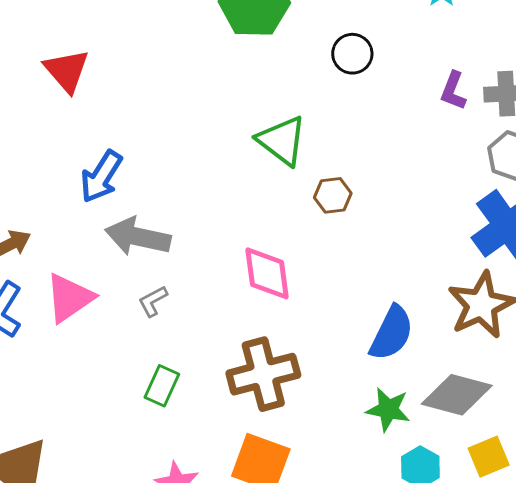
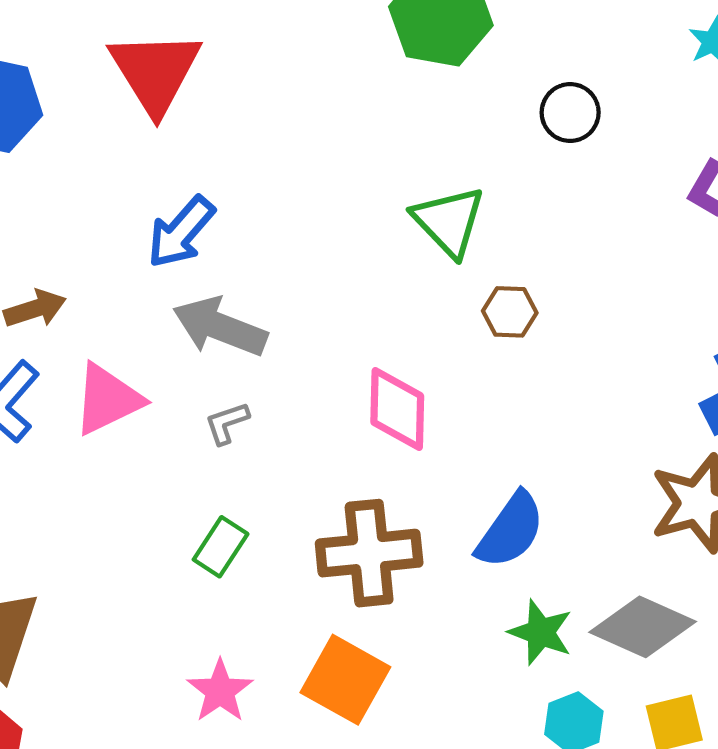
red triangle: (67, 71) -> (155, 72), size x1.4
blue semicircle: (392, 333) -> (510, 530), moved

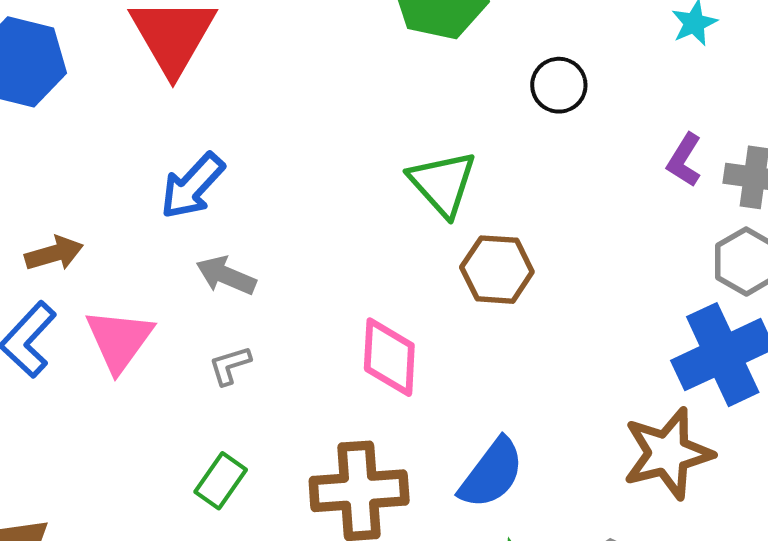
brown hexagon: (510, 312) -> (497, 270), size x1.4
gray arrow: (220, 327) -> (226, 275), size x0.7
pink triangle: (107, 399) -> (119, 340), turned -30

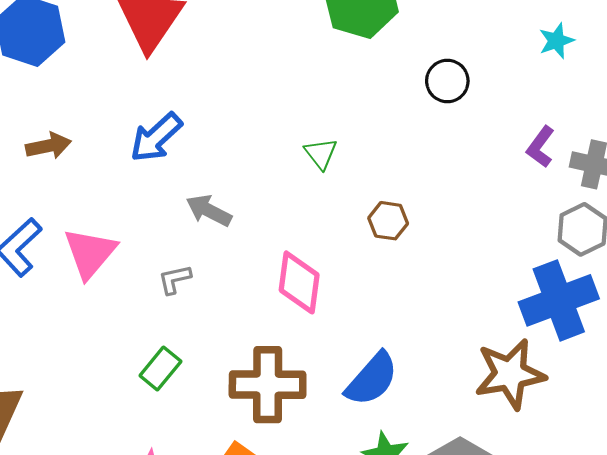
green triangle: (443, 183) -> (321, 154), moved, size x0.6
brown arrow: (54, 253) -> (48, 146), moved
brown hexagon: (497, 270) -> (388, 221), size x0.7
gray arrow: (226, 275) -> (209, 211), moved

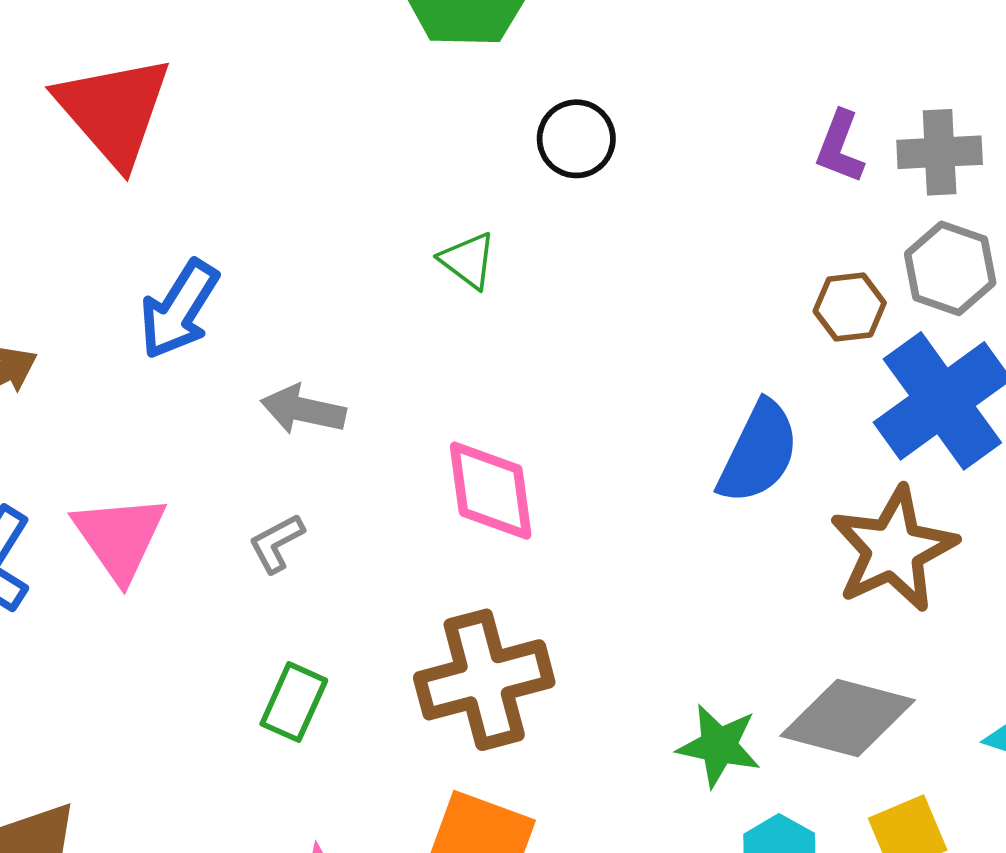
black circle: (447, 81) -> (576, 139), moved
brown hexagon: (388, 221) -> (850, 307), moved
blue semicircle: (372, 379) -> (758, 452), moved

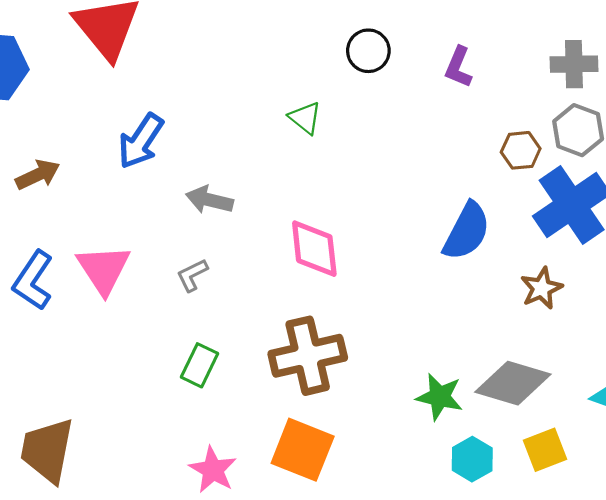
purple L-shape: (840, 147) -> (458, 67), moved
brown star: (893, 549) -> (542, 288), size x0.6

